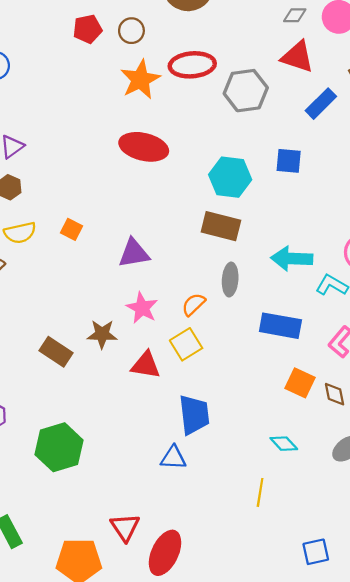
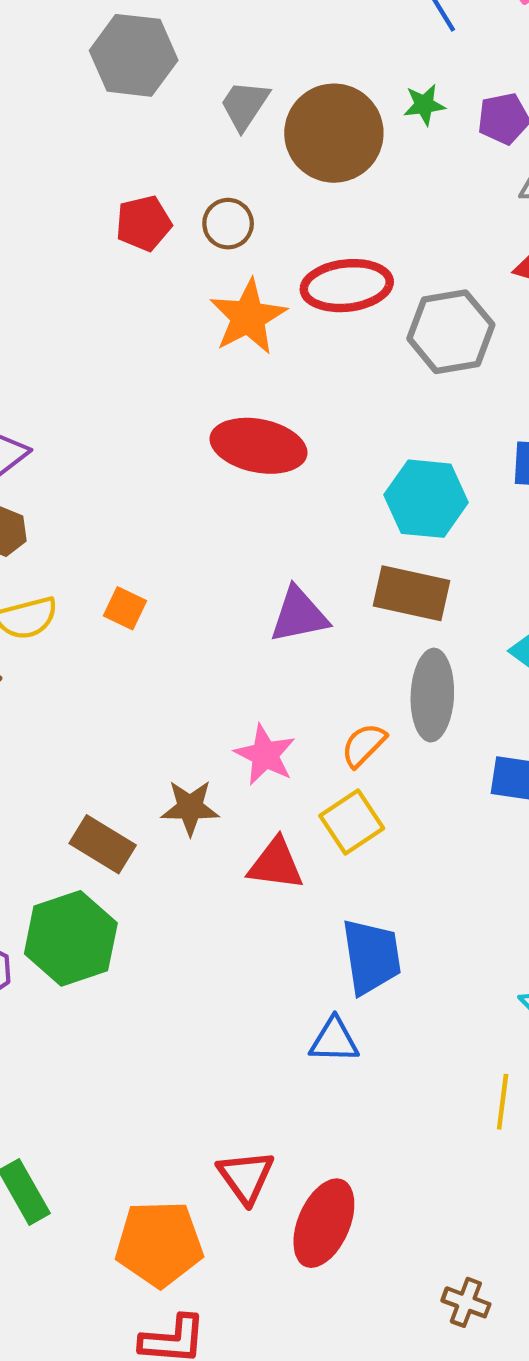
purple triangle: (134, 253) -> (299, 615), moved
gray ellipse: (230, 280) -> (432, 695), size x1.4
green hexagon: (59, 447) -> (71, 938), moved

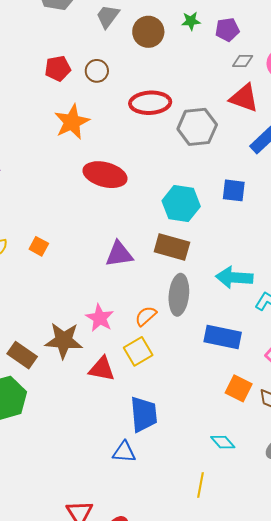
brown circle: (334, 133) -> (148, 32), size x0.7
orange star: (248, 317) -> (72, 122), moved
brown star: (190, 808) -> (64, 340), size x1.4

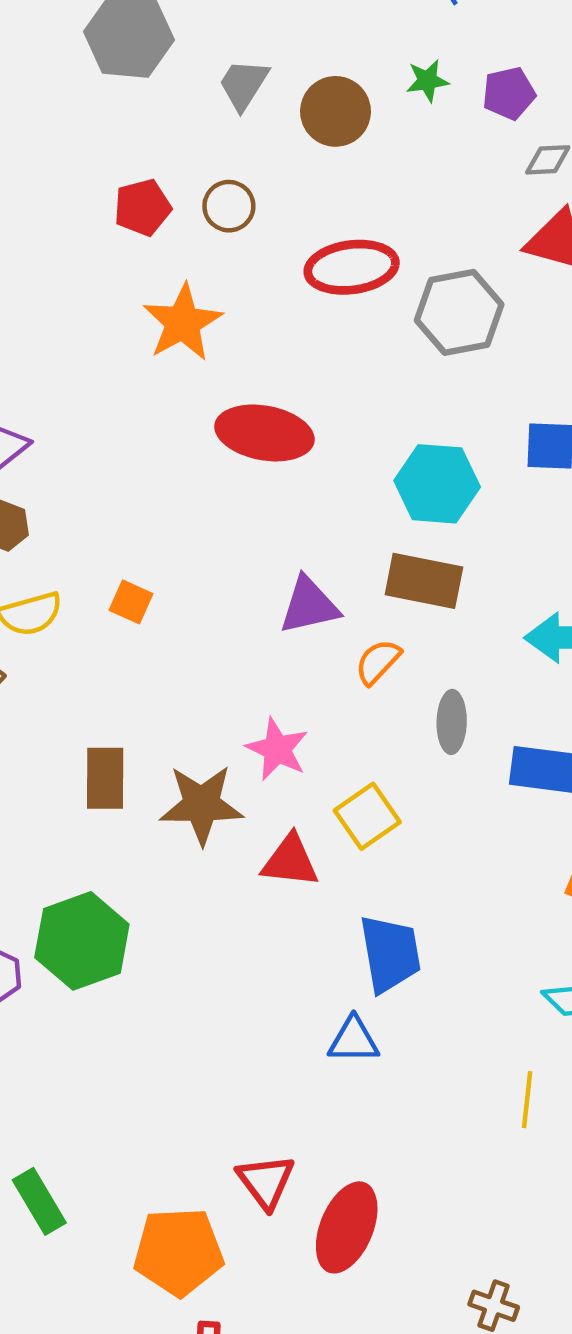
gray ellipse: (179, 295) -> (452, 722), moved, size x0.7
orange semicircle: (146, 316) -> (378, 662), moved
brown rectangle: (22, 355) -> (105, 778), moved, turned 60

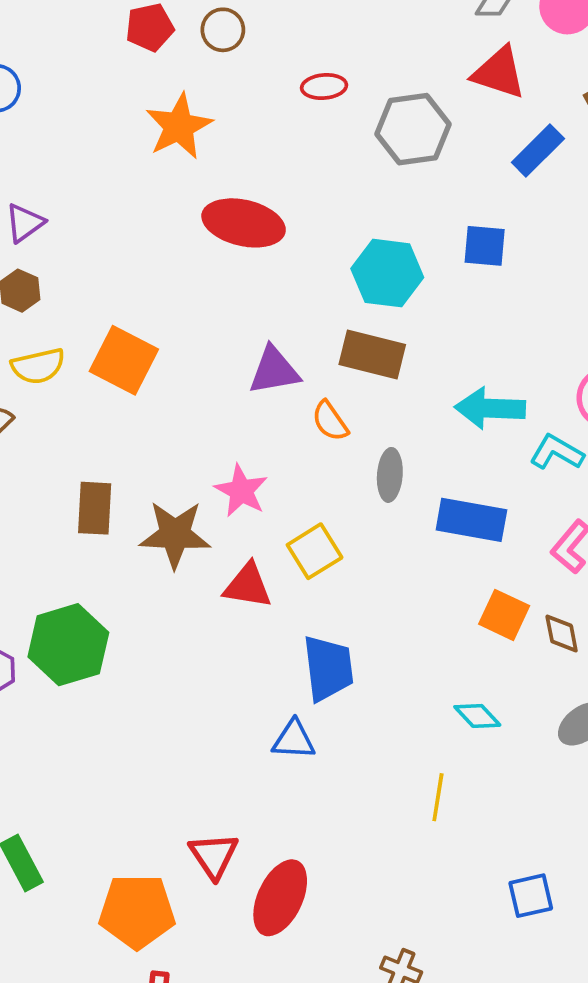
red ellipse: (352, 267) -> (324, 87), size x0.6
orange square: (131, 602) -> (124, 360), size x1.8
orange semicircle: (378, 662) -> (330, 421), turned -81

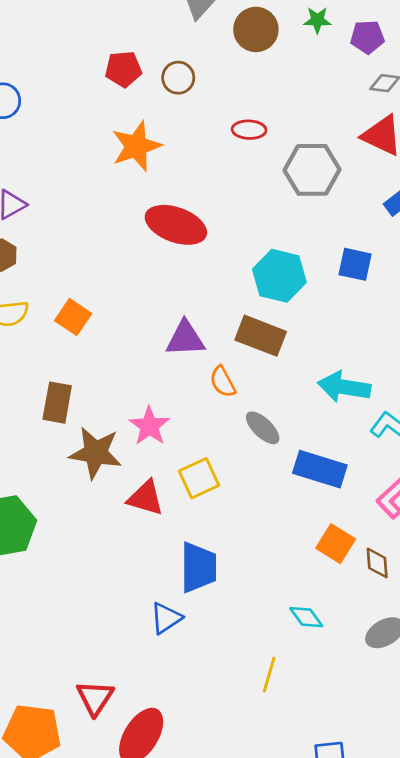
orange square: (124, 360) -> (73, 317), size x0.7
gray ellipse: (390, 475) -> (263, 428), turned -57
brown rectangle: (95, 508) -> (57, 403), moved
blue triangle: (294, 740) -> (166, 618), turned -44

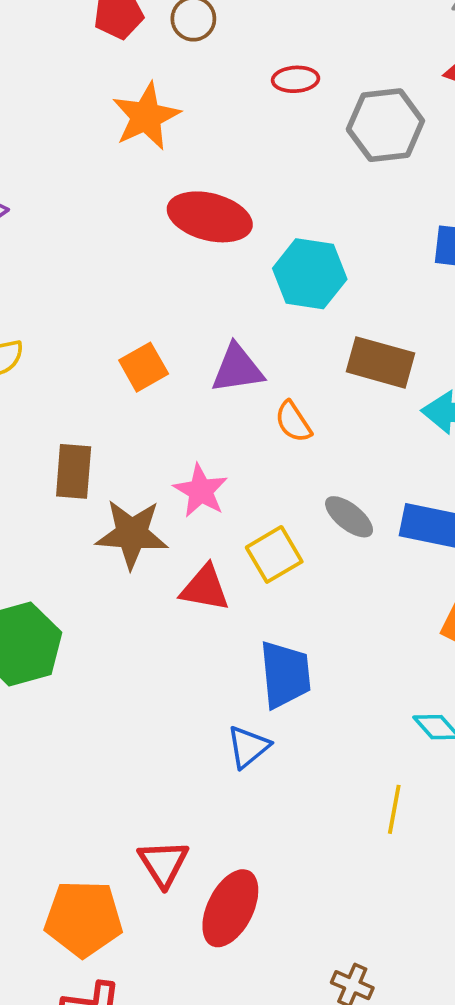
cyan hexagon: (279, 276) -> (310, 274), moved
orange square: (73, 317) -> (144, 367), moved, turned 32
brown rectangle: (261, 336) -> (381, 362), moved
gray ellipse: (263, 428) -> (349, 517), moved

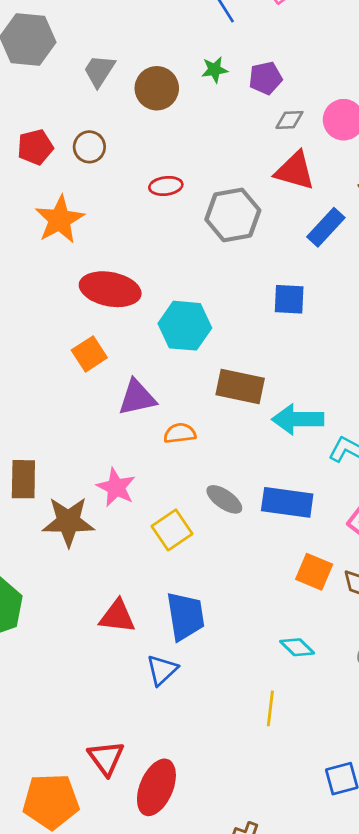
orange square: (144, 367) -> (89, 354), moved
orange semicircle: (293, 422) -> (180, 433), turned 120
red triangle: (205, 588) -> (117, 616), moved

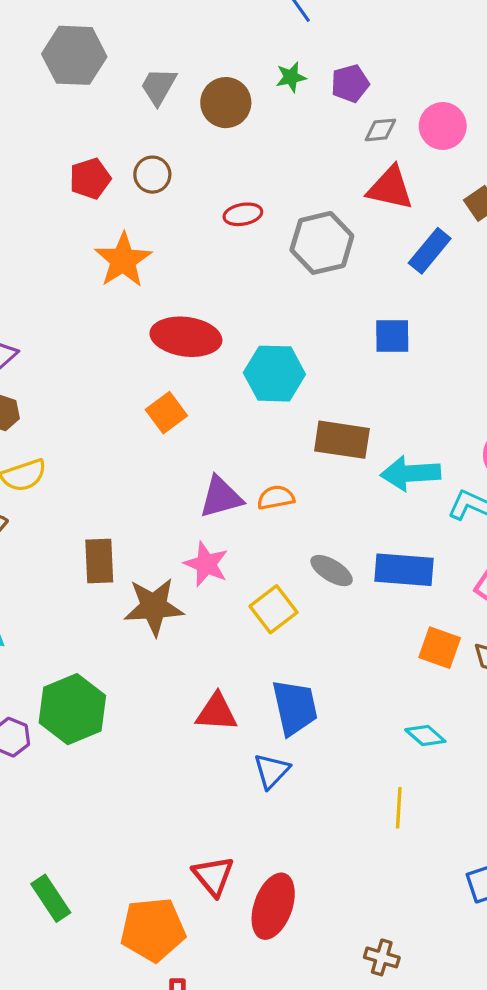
purple triangle: (137, 398) -> (221, 497), moved

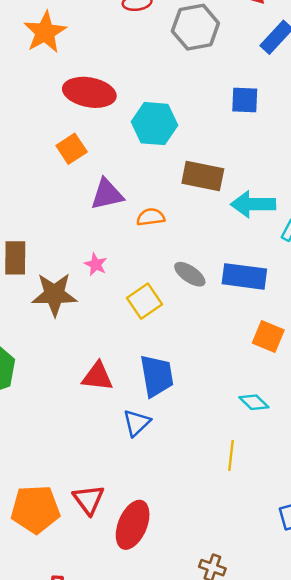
purple triangle: (221, 497) -> (107, 194), moved
pink star: (206, 564) -> (96, 264), size x0.7
orange pentagon: (153, 930) -> (35, 509), moved

